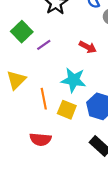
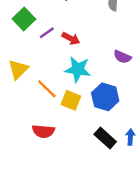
red arrow: (88, 47) -> (71, 38), moved
orange line: (44, 99) -> (47, 89), turned -35

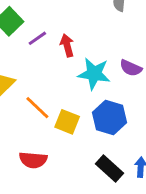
red arrow: (71, 38) -> (67, 45), turned -132
cyan star: (78, 69) -> (94, 74), moved

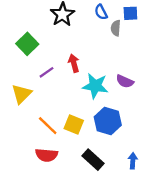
purple line: (37, 38) -> (47, 72), moved
orange line: (37, 108) -> (48, 126), moved
black rectangle: (110, 168) -> (93, 160), moved

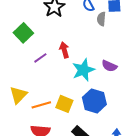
cyan star: (95, 86) -> (83, 70), turned -30
yellow triangle: (22, 94) -> (18, 95), moved
orange line: (48, 126) -> (41, 105), turned -60

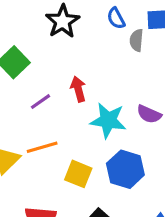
cyan star: (83, 70) -> (108, 120), turned 30
orange line: (41, 105) -> (42, 147), moved

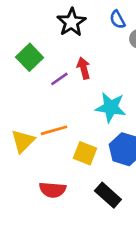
red arrow: (78, 89) -> (84, 68), moved
purple line: (41, 102) -> (59, 79), moved

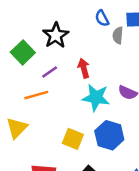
black star: (71, 22) -> (56, 35), moved
red arrow: (84, 68) -> (84, 68), moved
orange line: (54, 130) -> (36, 95), moved

